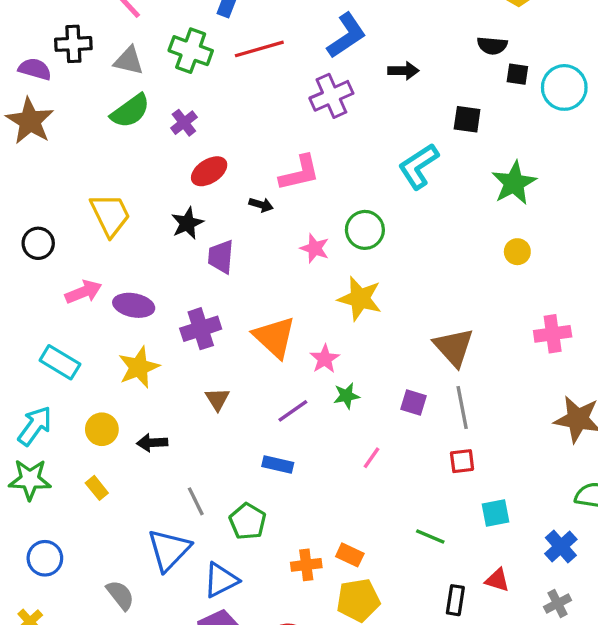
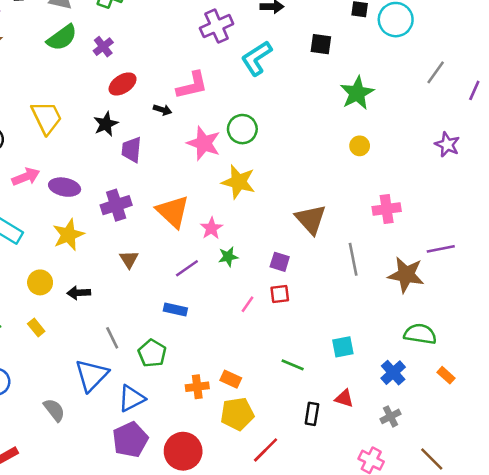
cyan L-shape: (418, 166) -> (257, 58), moved
pink star: (315, 248) -> (204, 143), size x1.5
gray line: (462, 407) -> (353, 259), moved
red square: (462, 461) -> (280, 294), moved

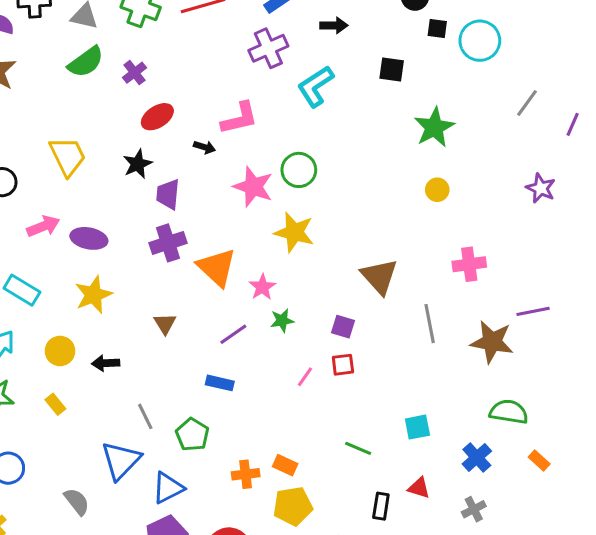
purple cross: (116, 205) -> (168, 243), moved

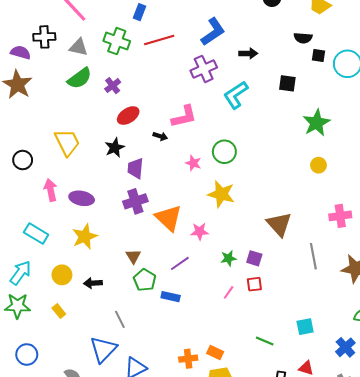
pink star: (253, 187) -> (193, 163), size x0.6
pink arrow: (43, 226) -> (51, 190), turned -80
pink star: (262, 287) -> (200, 231), turned 30
green star: (282, 321) -> (229, 258), moved
green pentagon: (192, 435) -> (145, 280), moved

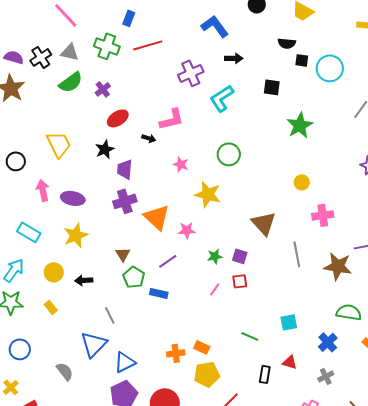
blue L-shape: (213, 32) -> (215, 26), moved, turned -92
black cross: (44, 37) -> (41, 57), moved, turned -30
green circle: (224, 152) -> (229, 154), moved
yellow circle: (319, 165) -> (302, 182), moved

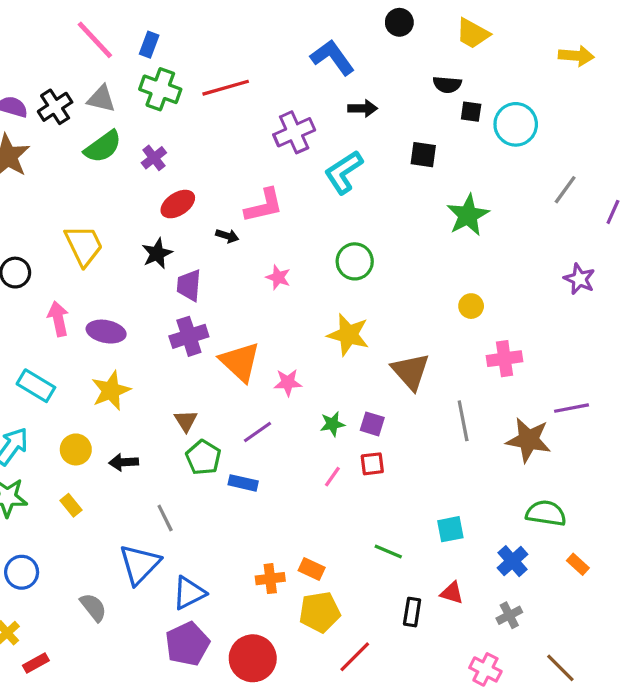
blue rectangle: (129, 18) -> (149, 45), moved
yellow star: (208, 194) -> (348, 335), moved

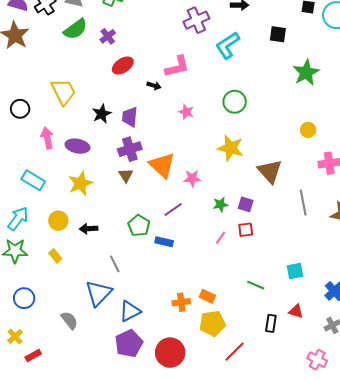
black star: (157, 253) -> (102, 114), moved
brown triangle: (186, 421) -> (126, 175), moved

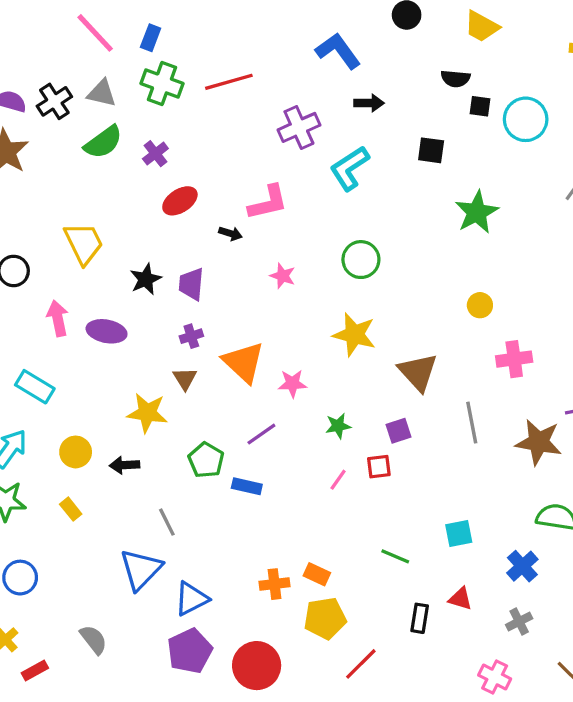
purple cross: (130, 149) -> (191, 336), size x0.6
yellow star: (80, 183) -> (147, 413), moved, turned 30
purple square: (246, 204) -> (398, 431), moved, turned -35
gray semicircle: (69, 320) -> (94, 639), moved

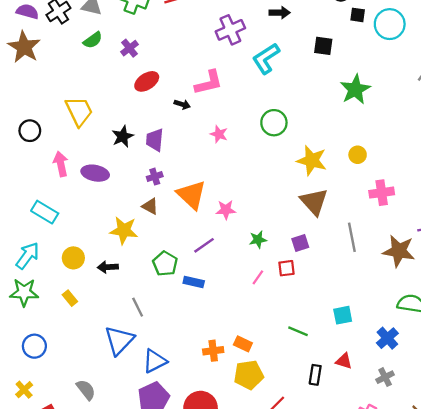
green semicircle: (103, 142) -> (93, 40), size x0.7
yellow star: (354, 335) -> (312, 160), moved
brown triangle: (185, 379) -> (150, 206), turned -30

